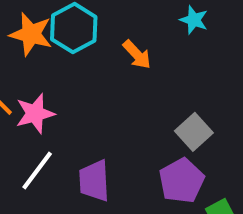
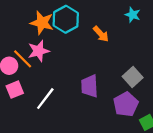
pink star: (35, 114) -> (39, 51), moved
purple trapezoid: (94, 181) -> (90, 86), moved

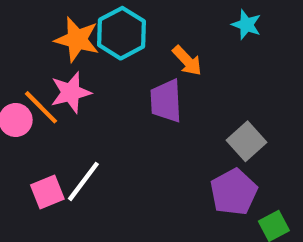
purple trapezoid: (90, 86) -> (166, 101), moved
pink square: (15, 90) -> (47, 192), moved

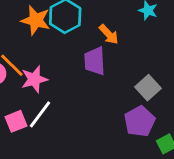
pink star: (71, 92) -> (34, 79), moved

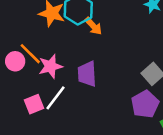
orange arrow: (109, 34) -> (93, 26), moved
purple trapezoid: (95, 61) -> (87, 74), moved

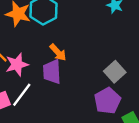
orange arrow: (93, 26) -> (58, 52), moved

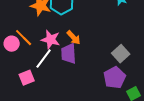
pink star: (17, 64) -> (51, 40), moved, turned 30
white line: (22, 95) -> (44, 59), moved

